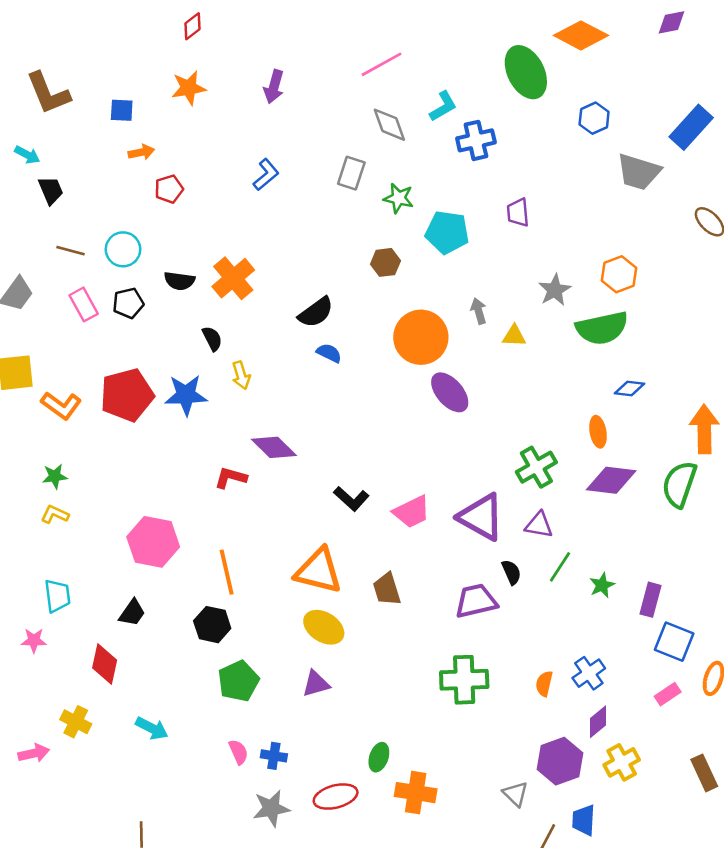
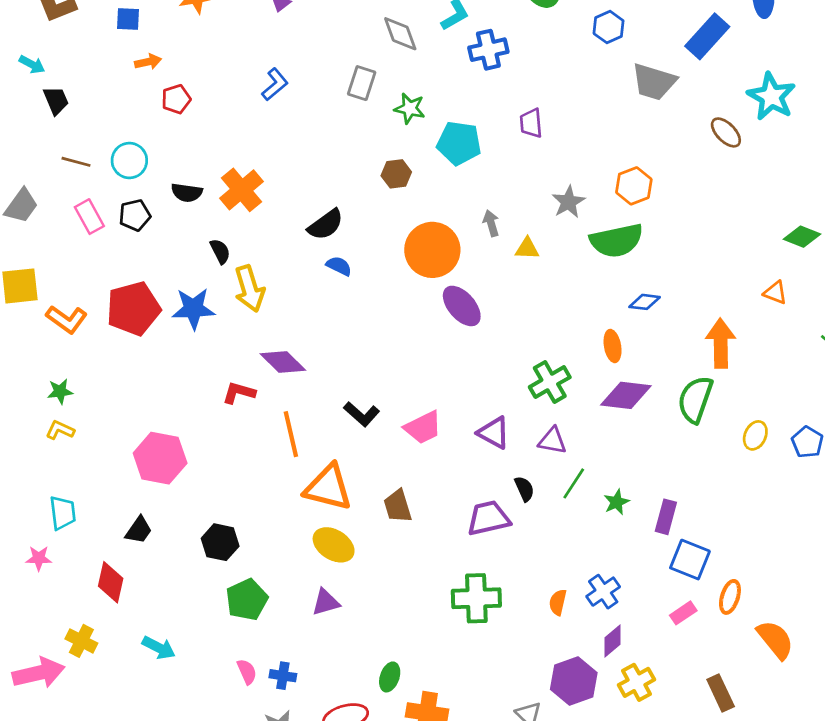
yellow arrow: (241, 375) -> (250, 289), size x1.6
purple triangle: (481, 517) -> (494, 433), size x0.7
orange line: (227, 572) -> (291, 434), moved
pink arrow: (34, 753) -> (39, 673), size x1.6

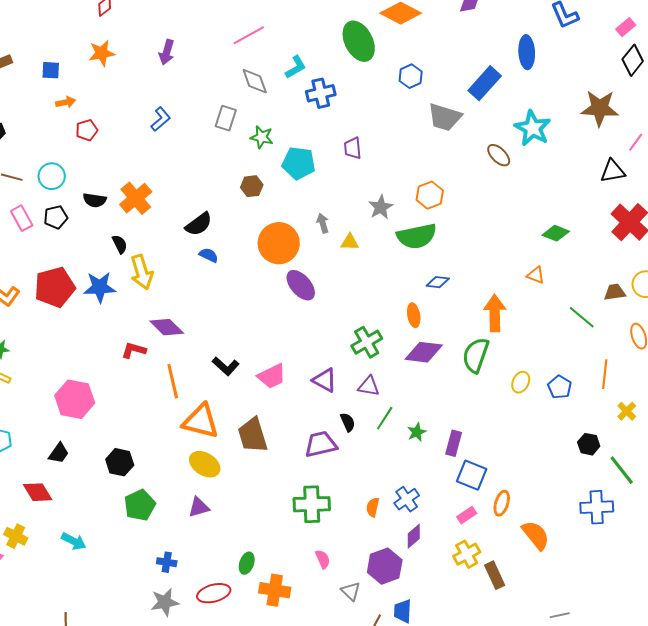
brown trapezoid: (398, 506) -> (253, 435), size x1.4
red diamond: (111, 582) -> (38, 492), turned -44
pink semicircle: (247, 672) -> (323, 559), moved
yellow cross: (637, 682) -> (467, 554), moved

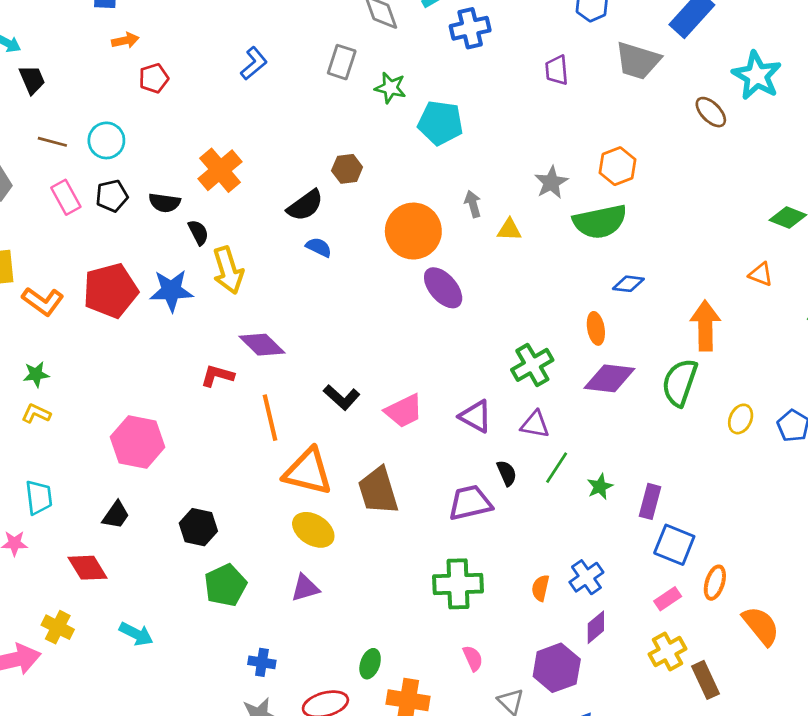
purple trapezoid: (353, 148) -> (557, 70), moved
brown hexagon: (252, 186) -> (347, 169), moved
black semicircle: (95, 200) -> (165, 203), moved

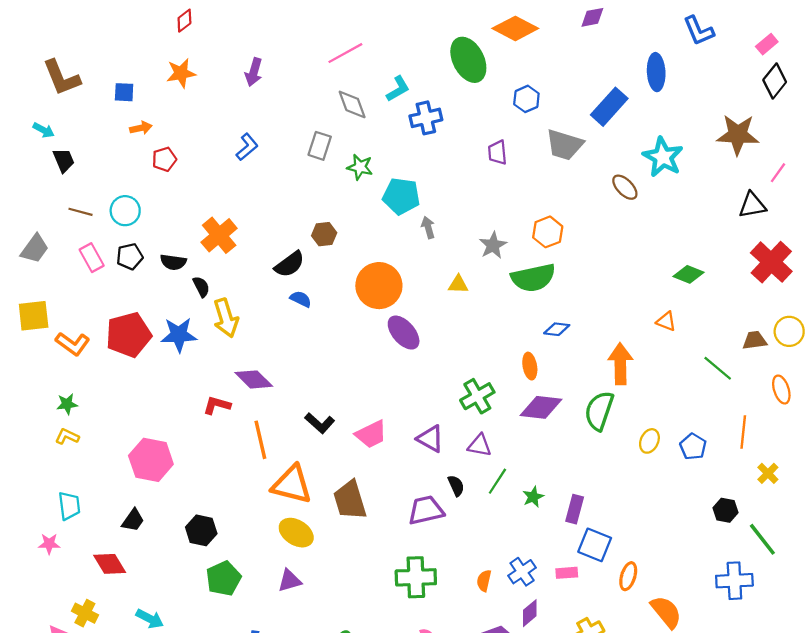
gray arrow: (473, 204) -> (428, 227), moved
pink rectangle: (668, 599) -> (567, 573), moved, turned 30

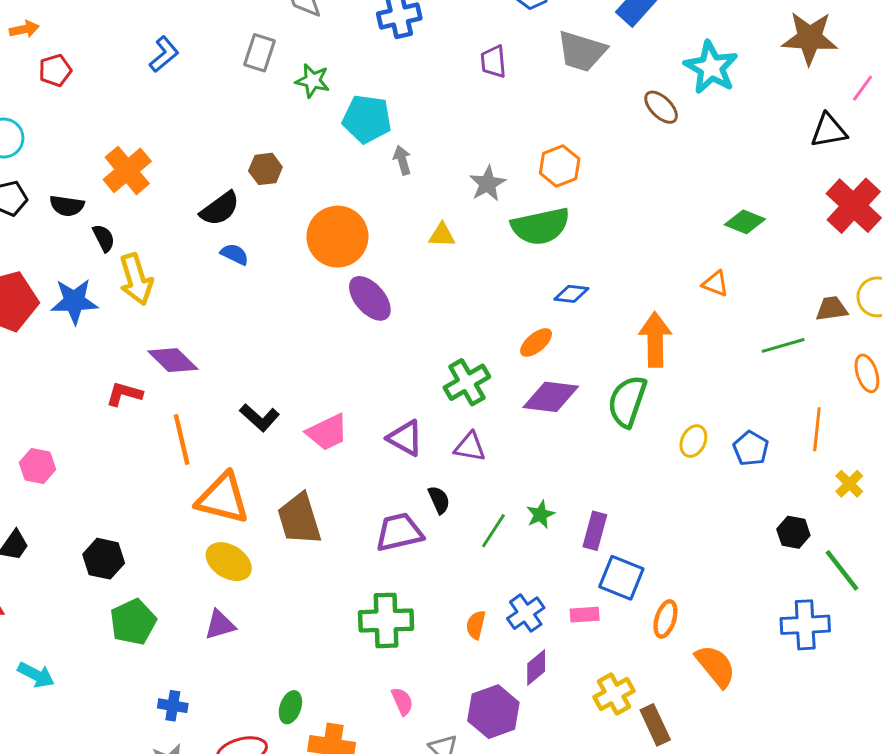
orange ellipse: (530, 366) -> (536, 342), turned 60
green line: (718, 368) -> (783, 345), turned -56
pink hexagon: (151, 460) -> (37, 466), size x0.6
green line: (497, 481) -> (493, 531), moved

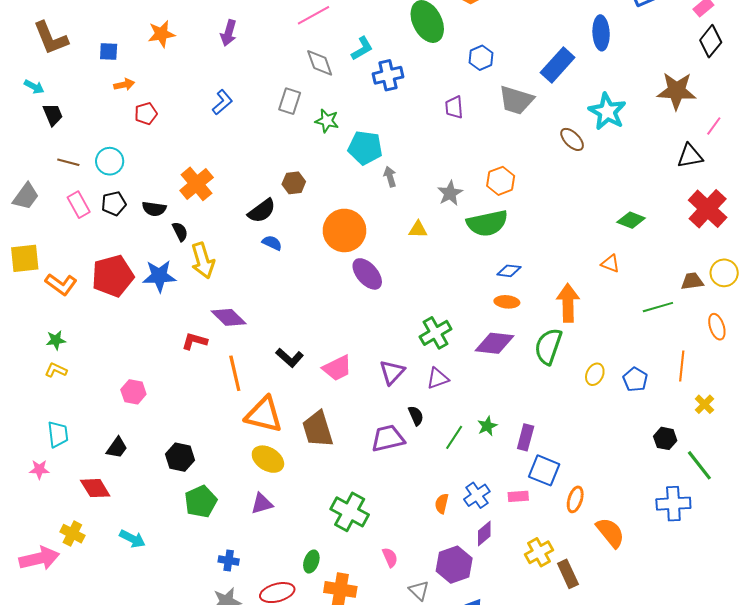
orange ellipse: (536, 342) -> (507, 302), moved, turned 45
purple triangle: (405, 438) -> (392, 372), turned 44
purple triangle: (470, 447) -> (438, 378), turned -30
green cross: (386, 620) -> (350, 512), moved, turned 30

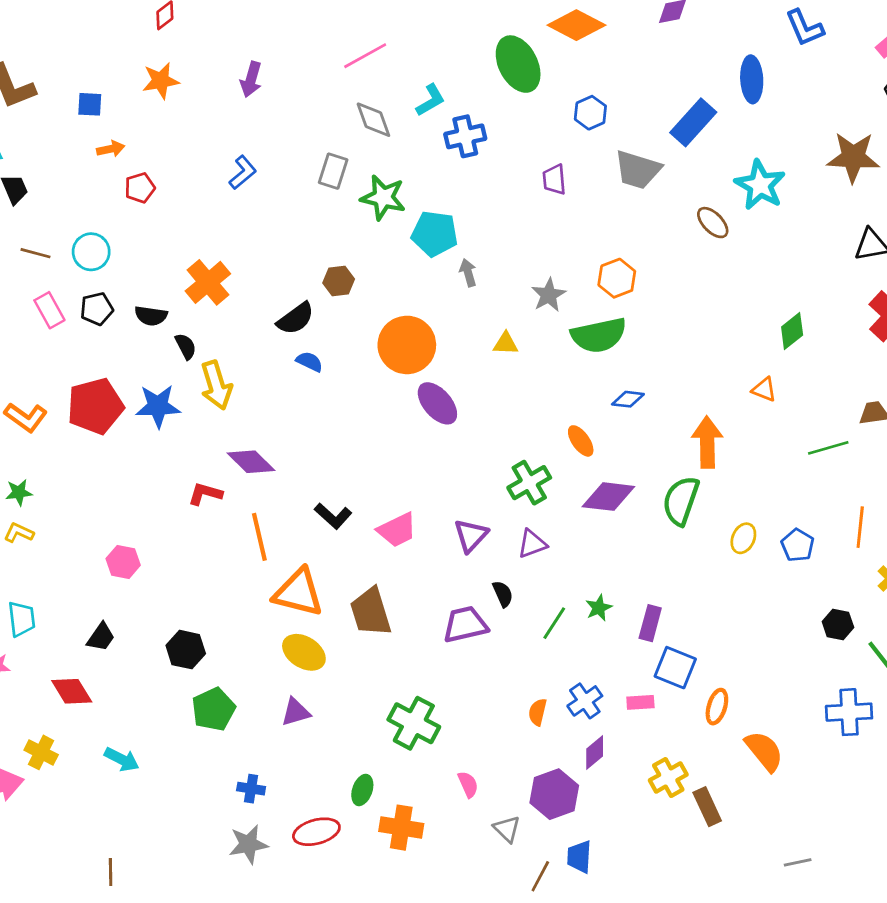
green star: (327, 121) -> (383, 198), size x1.4
green diamond: (631, 220) -> (792, 331), turned -60
orange ellipse: (507, 302) -> (581, 441), moved, turned 50

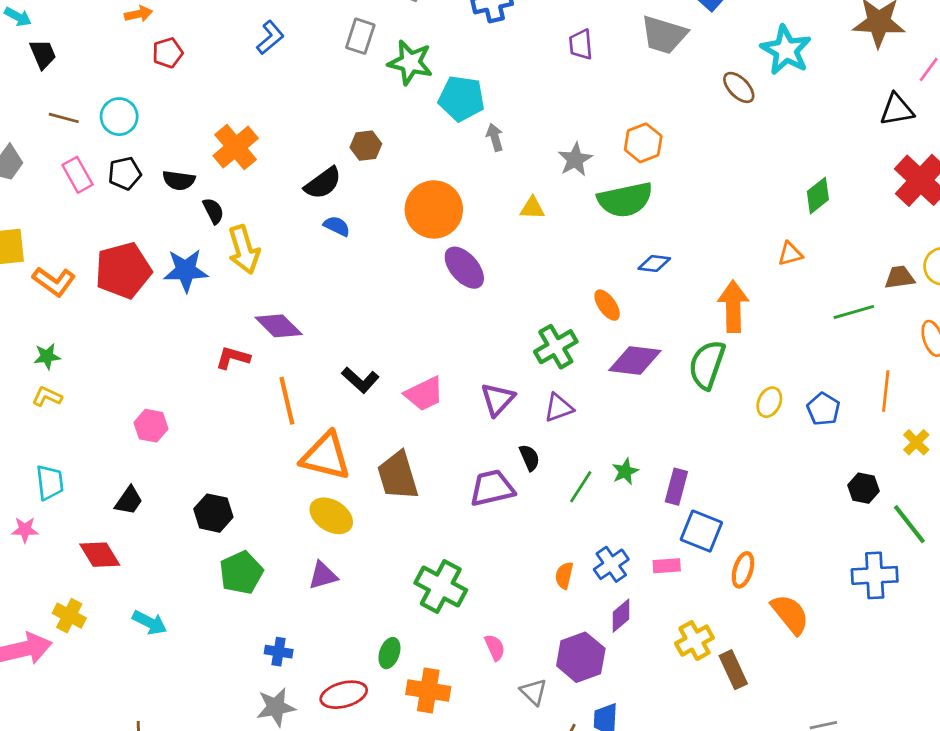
orange triangle: (764, 389) -> (790, 254), turned -36

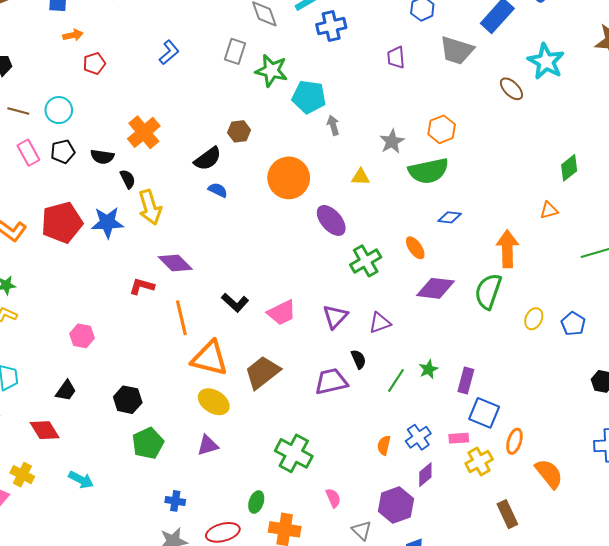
purple ellipse: (464, 268) -> (331, 220), moved
green cross: (556, 347) -> (366, 261), moved
brown trapezoid: (398, 476) -> (262, 372), turned 69
yellow cross: (694, 641) -> (479, 461), moved

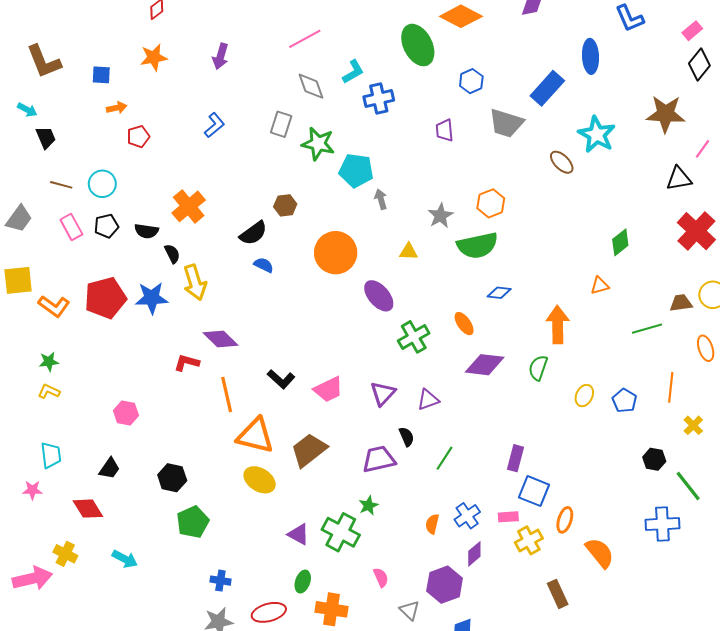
green semicircle: (488, 291) -> (538, 368), size x0.7
green star: (428, 369) -> (368, 505), moved
purple triangle: (208, 445) -> (299, 534), moved, turned 45

